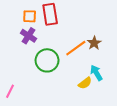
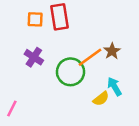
purple cross: (29, 36) -> (34, 57), moved
green circle: (47, 60) -> (71, 72), moved

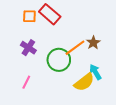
red rectangle: (60, 17) -> (50, 14), turned -40
yellow semicircle: (101, 99) -> (84, 82), size x1.5
pink line: (12, 108) -> (26, 82), moved

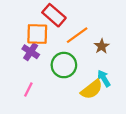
orange square: (29, 16) -> (37, 34), moved, size x1.5
orange line: (75, 48) -> (77, 35), moved

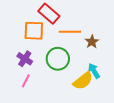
orange line: (77, 35) -> (70, 32), turned 35
purple cross: (31, 52) -> (25, 59), moved

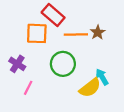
brown star: (92, 42) -> (98, 32), moved
purple cross: (25, 59) -> (17, 64), moved

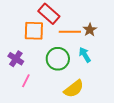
cyan arrow: (102, 77) -> (85, 55), moved
yellow semicircle: (90, 88) -> (74, 89), moved

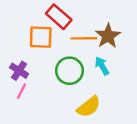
brown star: (90, 30) -> (108, 36), size x1.5
pink line: (26, 81) -> (21, 91), moved

